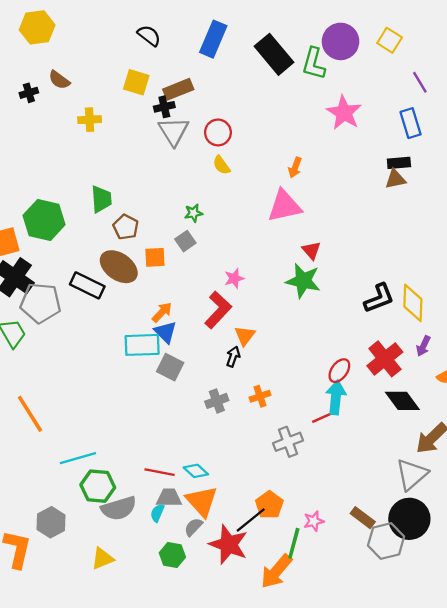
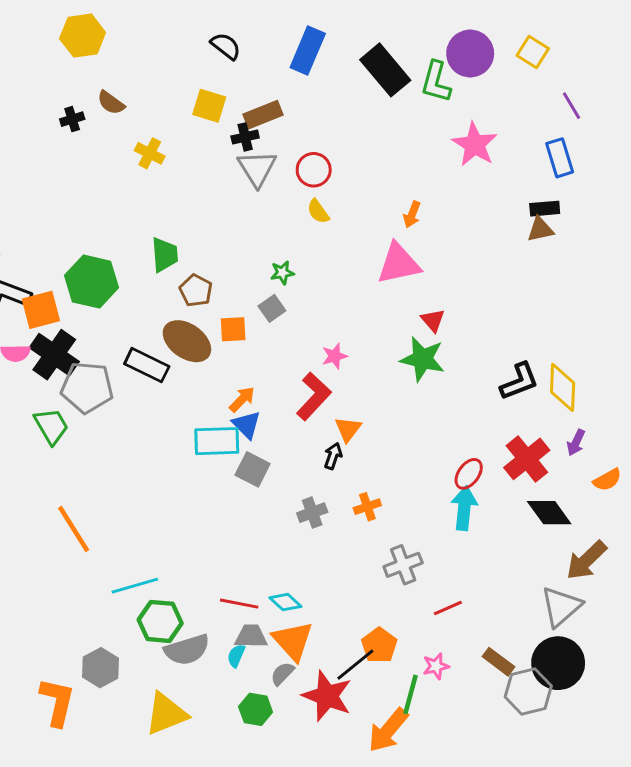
yellow cross: (90, 120) -> (150, 153), turned 30
red line: (323, 417) -> (448, 608), moved
yellow triangle: (102, 558) -> (166, 714), size x1.5

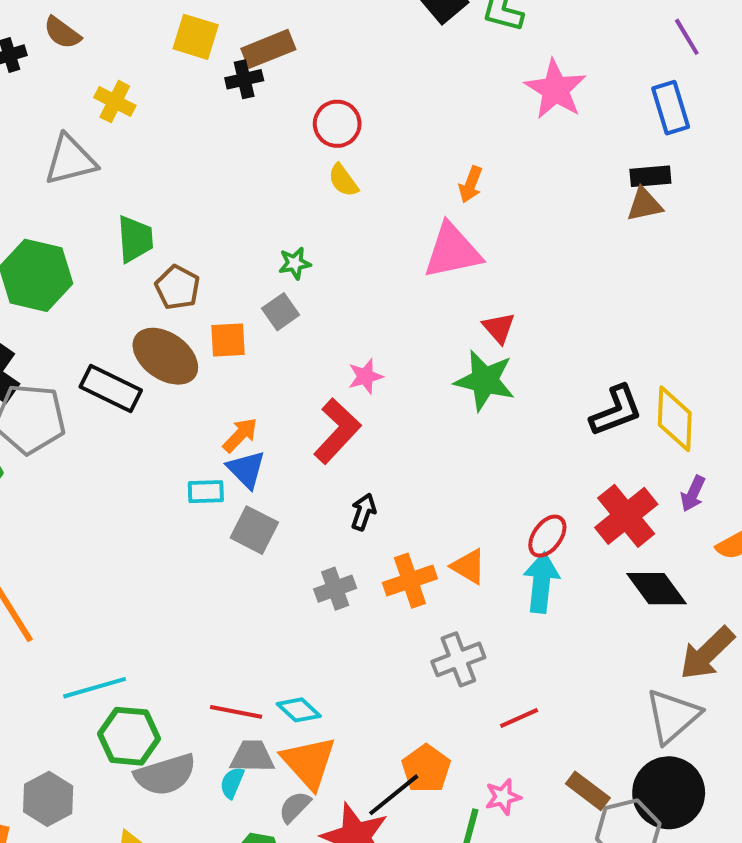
gray triangle: (257, 168) -> (70, 160), moved, turned 48
orange triangle: (348, 429) -> (469, 566), moved, turned -36
cyan rectangle: (217, 441) -> (206, 492), size x0.6
orange cross: (367, 507) -> (410, 581), size x1.4

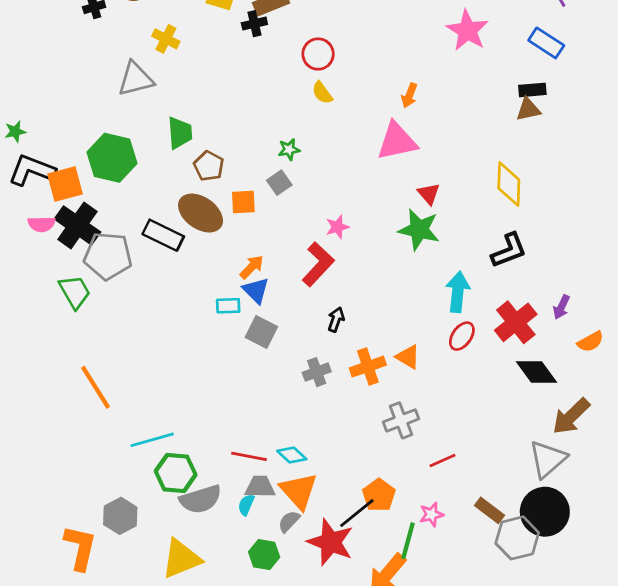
blue rectangle: (671, 108) -> (546, 43), turned -40
yellow diamond: (675, 419) -> (509, 184), moved
cyan arrow: (541, 583) -> (458, 292), moved

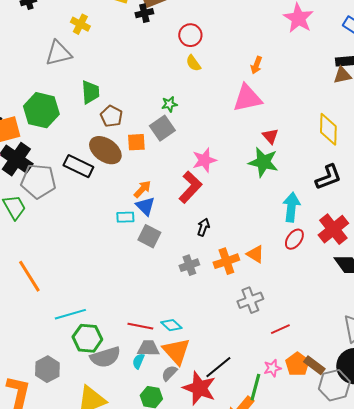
gray square: (279, 183) -> (162, 128), size x1.4
pink star: (337, 227) -> (204, 160), size x1.4
orange pentagon: (379, 495) -> (297, 364), moved

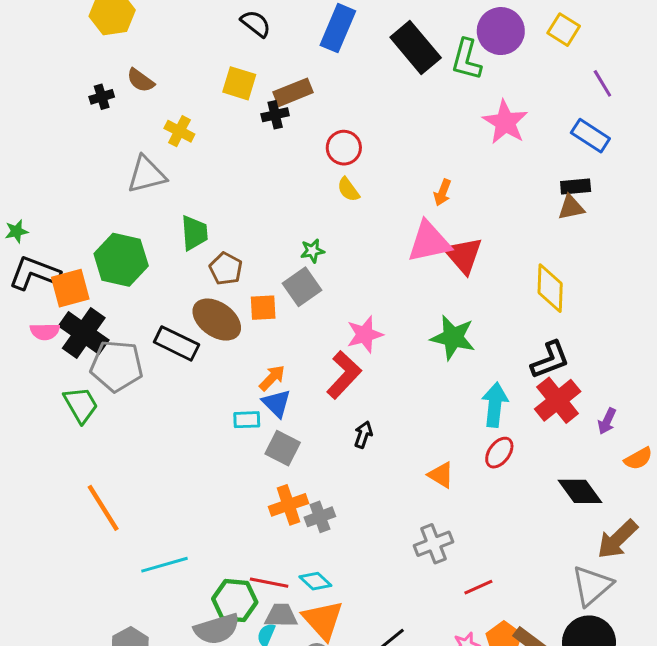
red triangle: (270, 136) -> (463, 255), moved, size x1.6
red cross: (333, 229) -> (558, 400), moved
orange cross: (226, 261) -> (289, 505), moved
gray cross: (189, 265) -> (320, 517), moved
green hexagon: (87, 338) -> (235, 601), moved

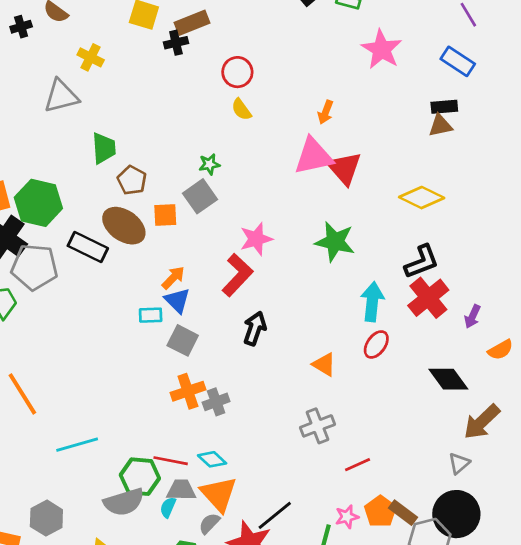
green hexagon: (121, 260) -> (38, 203), moved
yellow diamond: (550, 288) -> (422, 198), turned -66
black arrow: (363, 435) -> (255, 328), size x1.4
gray triangle: (592, 586) -> (459, 463), size x0.6

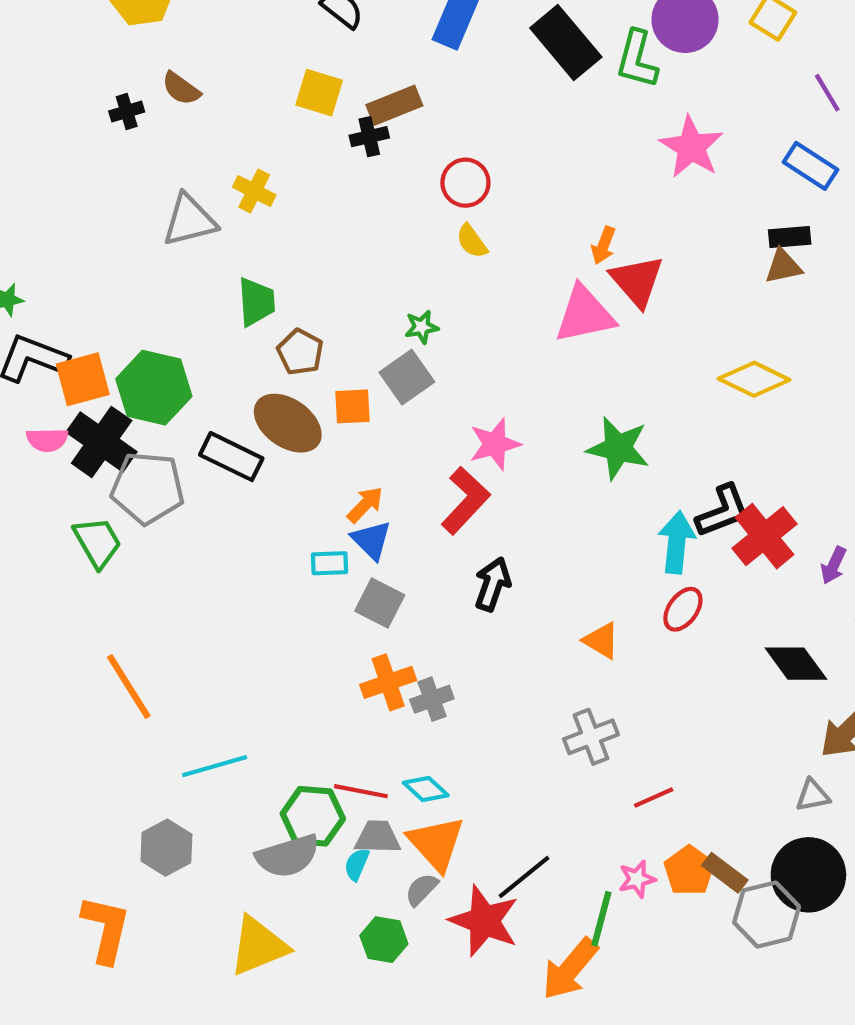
yellow cross: (91, 57) -> (254, 191), moved
red triangle: (344, 168) -> (637, 281), moved
black L-shape: (422, 262) -> (723, 511), moved
gray triangle: (459, 463) -> (813, 795), turned 30
gray hexagon: (46, 518) -> (166, 848), moved

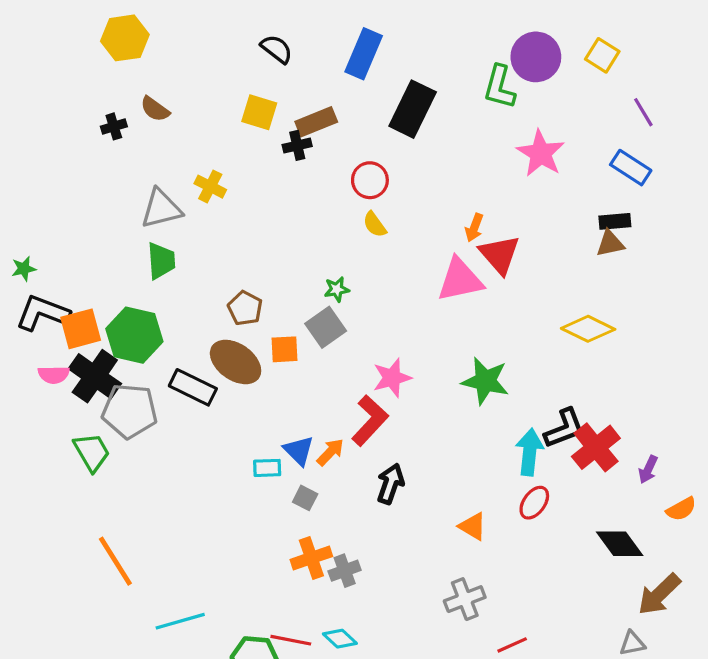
black rectangle: (566, 43) -> (413, 109), moved, turned 66
green trapezoid: (256, 302) -> (161, 261), moved
orange arrow: (365, 505) -> (330, 452), moved
gray square: (380, 603) -> (305, 498), size x0.7

